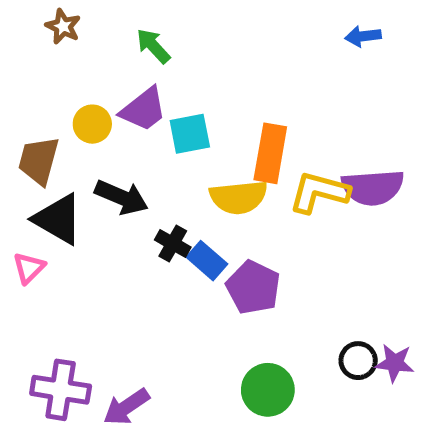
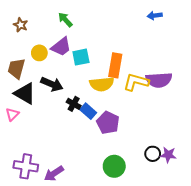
brown star: (63, 26) -> (21, 25), moved

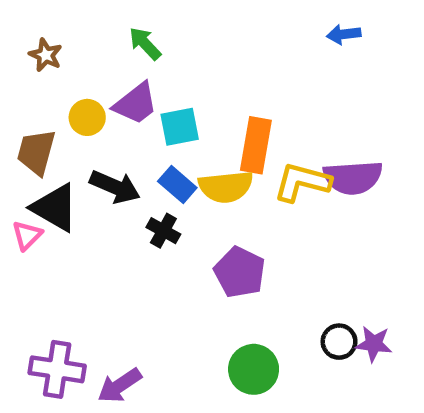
blue rectangle: (88, 111) -> (177, 184), moved
pink triangle: (12, 114) -> (27, 235), moved

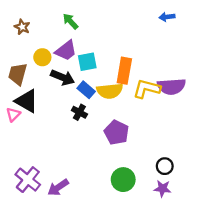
black arrow: (115, 187) -> (63, 77), moved
purple star: (374, 344) -> (162, 189), moved
purple cross: (57, 369) -> (28, 180), turned 30

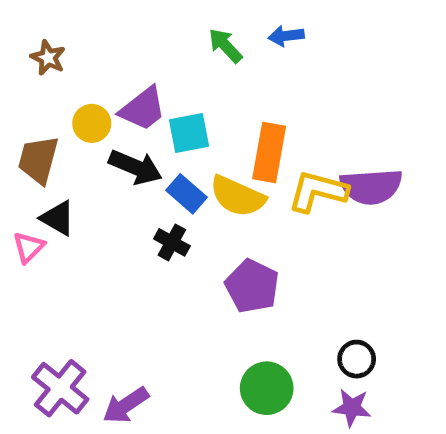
blue arrow: (167, 17) -> (286, 36), moved
green arrow: (70, 21) -> (225, 46), moved
yellow semicircle: (110, 91) -> (238, 196), turned 30
black triangle: (27, 101) -> (58, 218), size x0.7

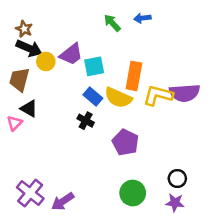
black arrow: (135, 167) -> (29, 48), moved

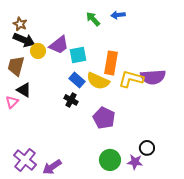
purple star: (175, 203) -> (135, 162), moved

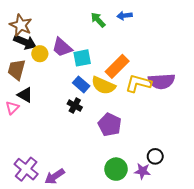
brown star: (20, 24) -> (21, 25), size x1.5
purple trapezoid: (59, 45) -> (62, 47), turned 80
orange rectangle: (111, 63) -> (117, 66), turned 35

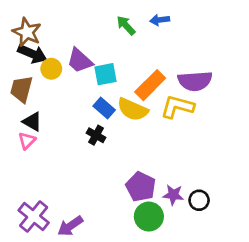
purple semicircle: (162, 81) -> (195, 81), moved
pink triangle: (12, 108) -> (27, 141), moved
purple pentagon: (110, 125) -> (141, 187), moved
purple star: (142, 171) -> (173, 195), moved

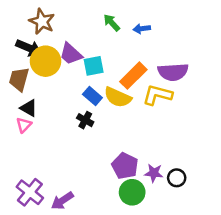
blue arrow: (160, 20) -> (142, 29), moved
brown star: (27, 32) -> (42, 21), moved
yellow circle: (51, 69) -> (46, 61), size x1.6

